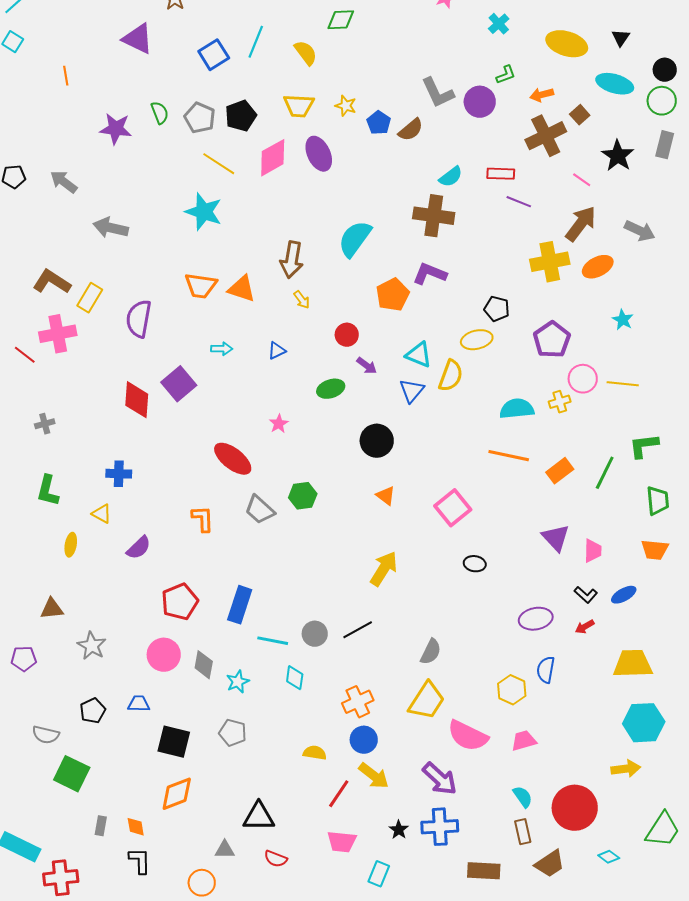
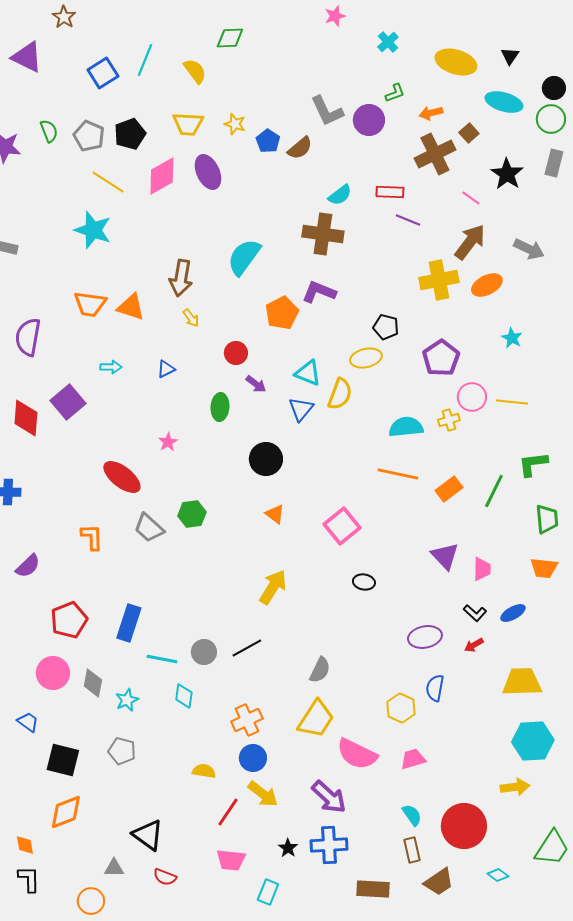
green ellipse: (331, 389) -> (220, 407), turned -68
blue trapezoid: (139, 704) -> (28, 722), turned 35
black triangle: (259, 817) -> (148, 835), turned 36

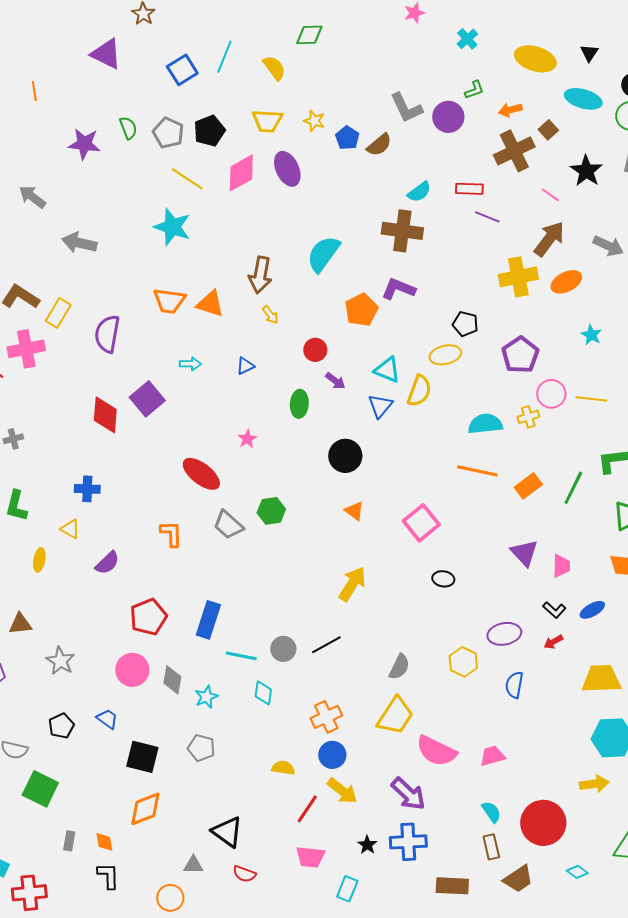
yellow hexagon: (401, 708) -> (463, 662), moved

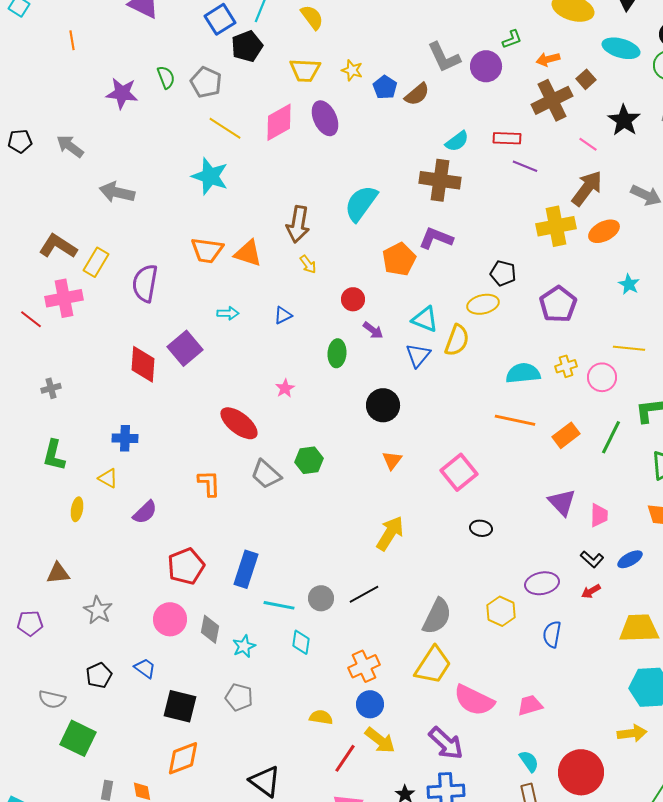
black pentagon: (209, 131) -> (247, 46), moved
pink circle: (551, 394) -> (602, 377), moved
orange triangle: (354, 511) -> (392, 460), turned 30
gray semicircle: (399, 667) -> (437, 616), size x1.4

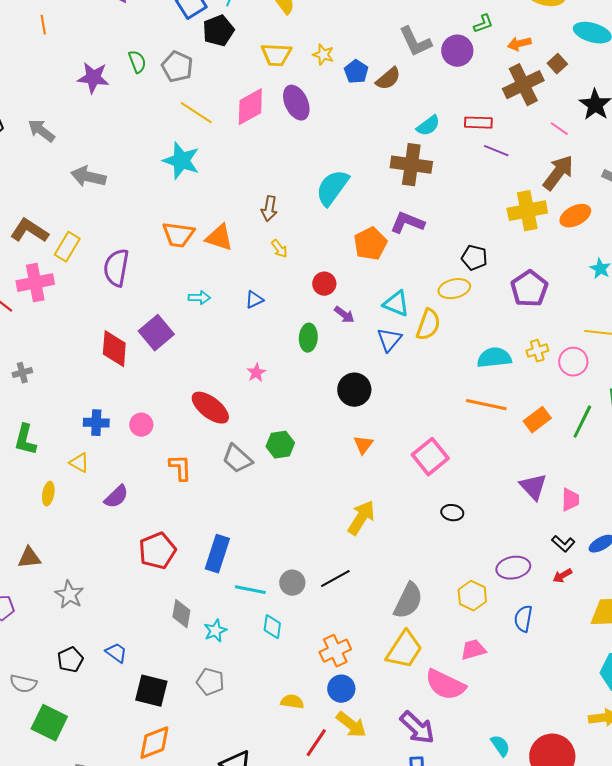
brown arrow: (298, 224) -> (269, 209), size x0.7
pink circle: (170, 619) -> (141, 425), moved, size x0.7
pink trapezoid: (530, 705) -> (473, 650), moved

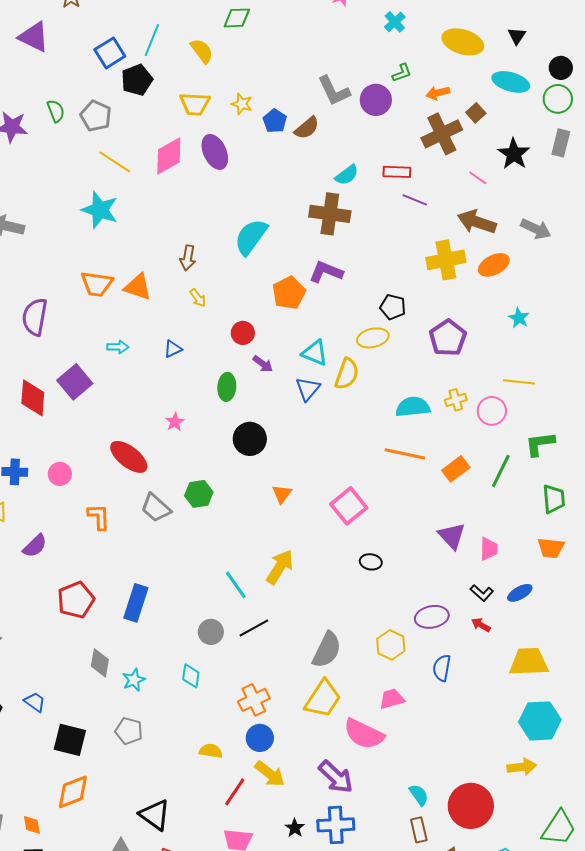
brown arrow: (558, 173) -> (477, 222), turned -108
black circle: (354, 390) -> (250, 439), moved
red arrow: (562, 576) -> (481, 625), turned 60
cyan line: (250, 590) -> (236, 585), moved, turned 44

